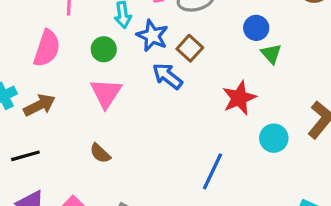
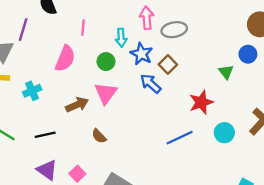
blue circle: (256, 28) -> (248, 54), moved
brown arrow: (39, 105) -> (77, 105), moved
blue line: (212, 171) -> (180, 138), moved, turned 36

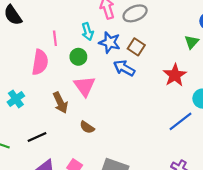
pink line: (83, 28) -> (55, 38), moved
green triangle: (226, 72) -> (192, 42), turned 32
brown arrow: (77, 105) -> (60, 103), turned 100
blue line: (180, 138) -> (180, 121), moved

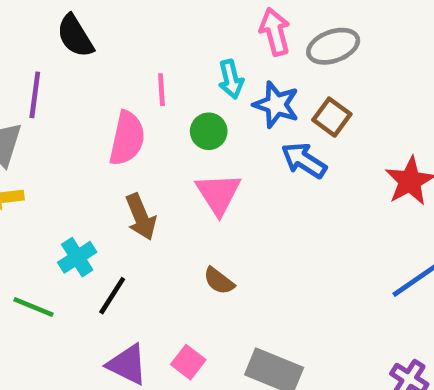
cyan cross: (16, 99) -> (77, 257), moved
brown arrow: (60, 103) -> (141, 217), moved
black line: (37, 137) -> (112, 296), turned -36

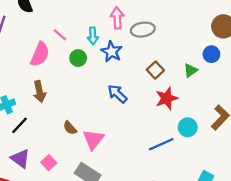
pink line: (161, 90) -> (60, 35), turned -56
brown square: (332, 117) -> (155, 70), moved
blue arrow: (304, 160) -> (117, 94), moved
pink triangle: (218, 194) -> (93, 139), moved

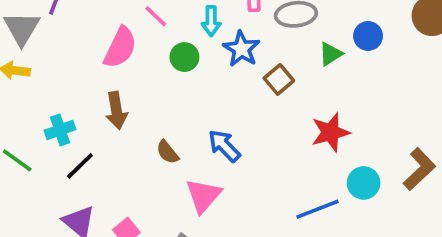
blue circle: (211, 54) -> (368, 36), moved
brown square: (155, 70) -> (279, 79), moved
green triangle: (191, 70) -> (330, 54), moved
blue arrow: (117, 94) -> (224, 146), moved
brown semicircle: (70, 128) -> (168, 152), moved

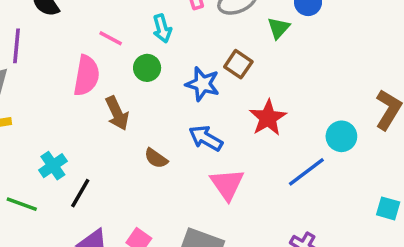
blue star: (241, 49) -> (203, 84), moved
brown arrow: (116, 111) -> (117, 113), moved
red star: (330, 132) -> (268, 118), moved
pink triangle: (203, 196) -> (227, 184), moved

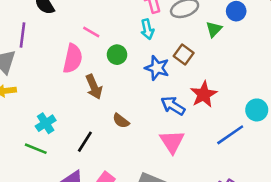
cyan arrow: (162, 28) -> (147, 29), moved
blue arrow: (206, 138) -> (173, 106), moved
black line: (80, 193) -> (85, 142), moved
green line: (22, 204) -> (36, 149), moved

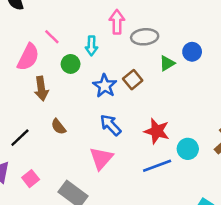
cyan arrow: (147, 29) -> (92, 46), moved
red star: (204, 94) -> (157, 131), moved, turned 30

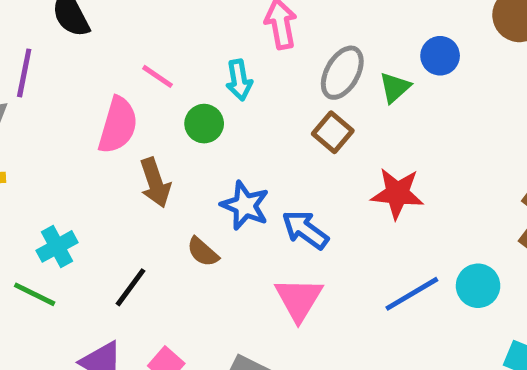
gray ellipse: (145, 37) -> (342, 73), moved, turned -45
blue star: (105, 86) -> (245, 205), moved
red star: (157, 131) -> (397, 193), moved
cyan circle: (188, 149) -> (478, 286), moved

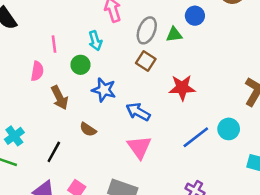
pink line: (158, 76) -> (54, 44), turned 56
green triangle: (395, 87) -> (174, 35), turned 42
pink semicircle: (118, 125) -> (37, 71), size x0.7
blue star: (245, 205) -> (104, 90), moved

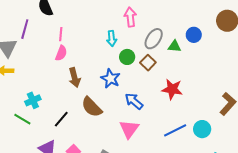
pink line: (54, 44) -> (61, 34), moved
green circle: (80, 65) -> (127, 57), moved
brown semicircle: (88, 129) -> (92, 107), size x1.6

